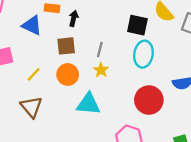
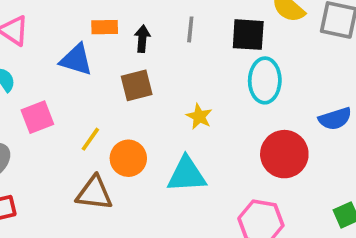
gray line: (100, 50) -> (190, 29), moved
orange circle: (68, 74) -> (128, 158), moved
brown triangle: (31, 107) -> (94, 193), turned -35

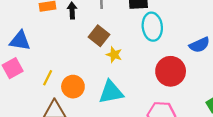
blue triangle: (76, 60) -> (20, 41), moved
brown square: (137, 85) -> (99, 36), moved, turned -30

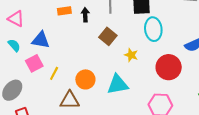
yellow star: (114, 55) -> (131, 55), moved
yellow line: (48, 78) -> (54, 73), moved

